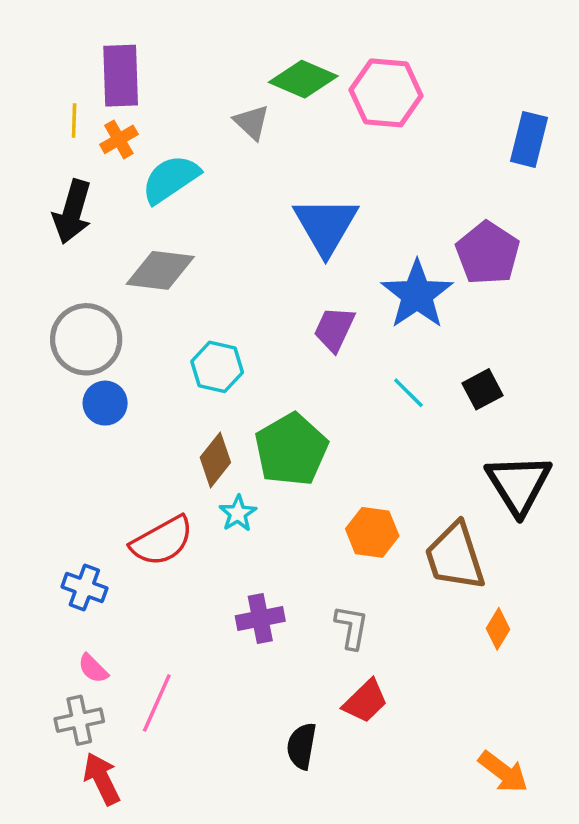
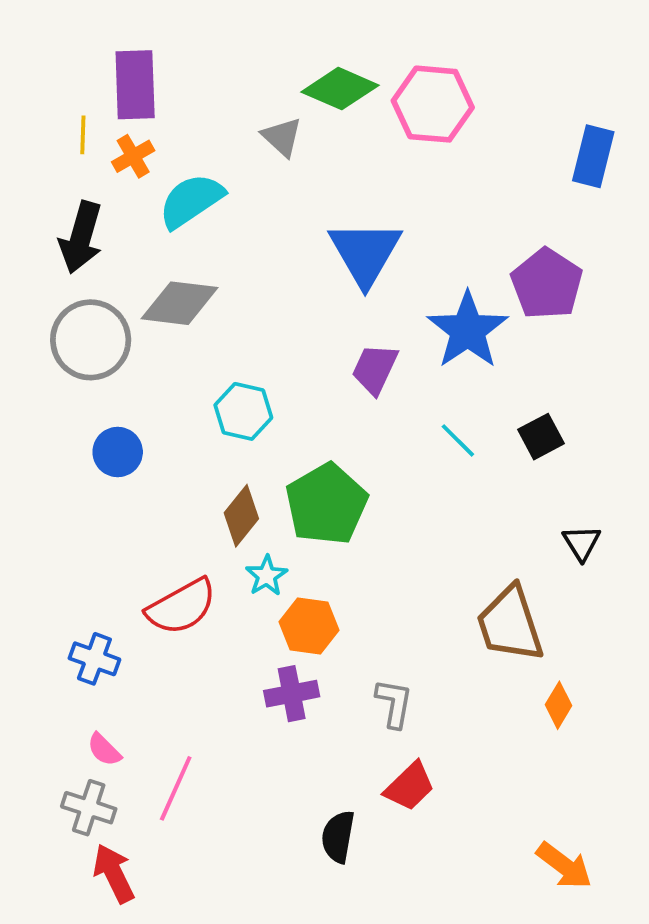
gray circle: (86, 339) -> (91, 340), moved
black triangle: (519, 484) -> (582, 543), size x0.5
orange hexagon: (372, 532) -> (309, 626), moved
gray cross: (79, 720) -> (89, 808), turned 30

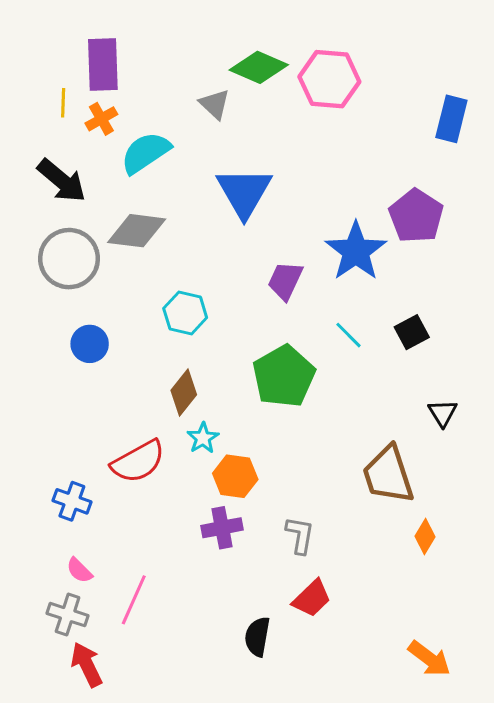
black arrow: (81, 237) -> (62, 181), turned -66
blue triangle: (365, 253) -> (244, 192), moved
green pentagon: (326, 504) -> (284, 376), moved

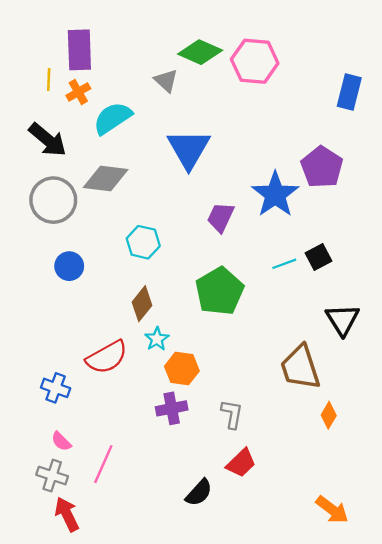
cyan line: (348, 335) -> (284, 264), moved, turned -65
black triangle: (443, 413) -> (342, 320), size x1.5
black semicircle: (257, 637) -> (199, 493), turned -148

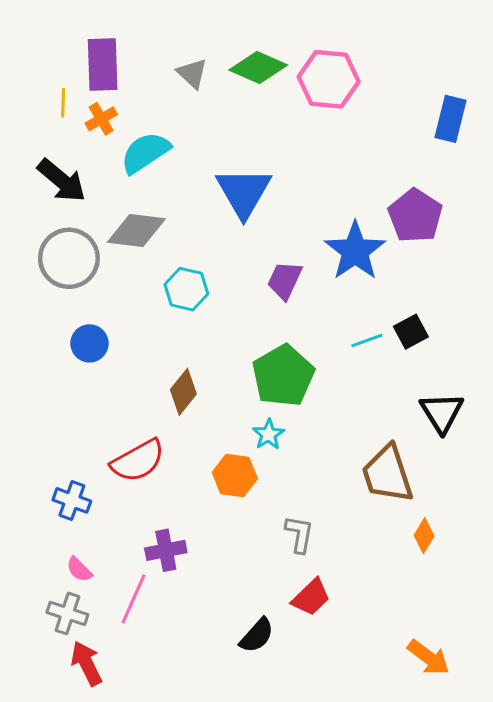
gray triangle: (166, 81) -> (192, 73), moved
cyan hexagon: (143, 242) -> (186, 289), moved
cyan star: (157, 339) -> (269, 434), moved
purple cross: (172, 408) -> (166, 550), moved

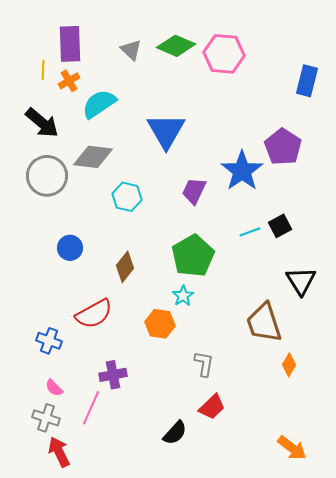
blue circle: (89, 343) -> (70, 248), moved

